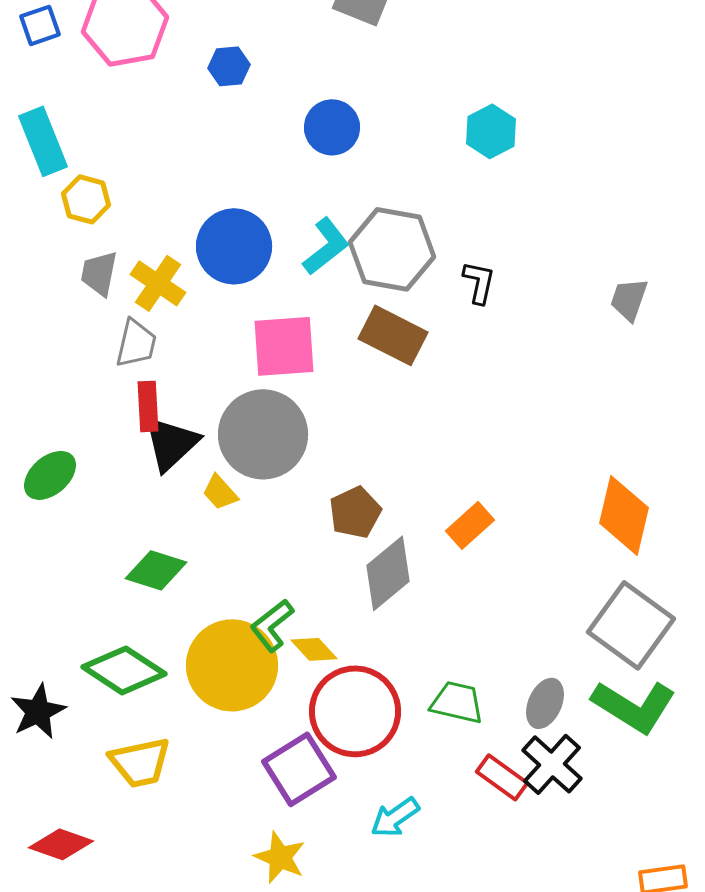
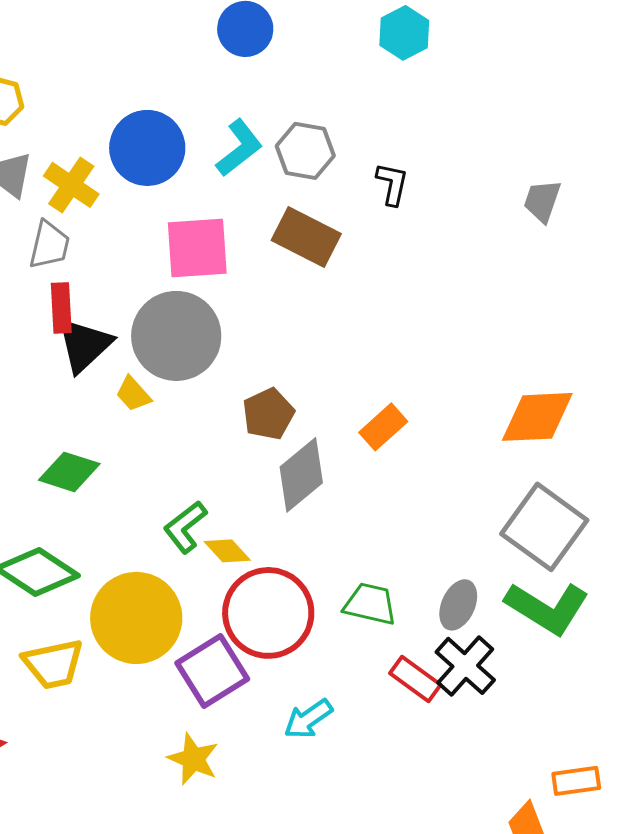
gray hexagon: (392, 249) -> (305, 151), size x0.7
orange diamond: (624, 515) -> (537, 417), turned 74
yellow circle: (232, 665) -> (136, 618), moved

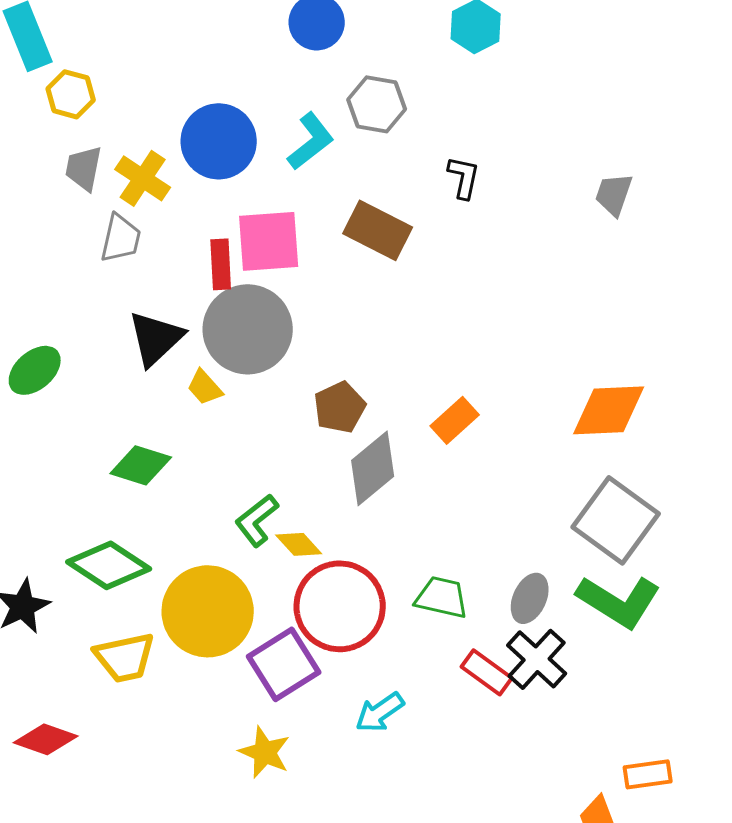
gray hexagon: (305, 151) -> (377, 104), moved
red rectangle: (61, 308) -> (221, 264), moved

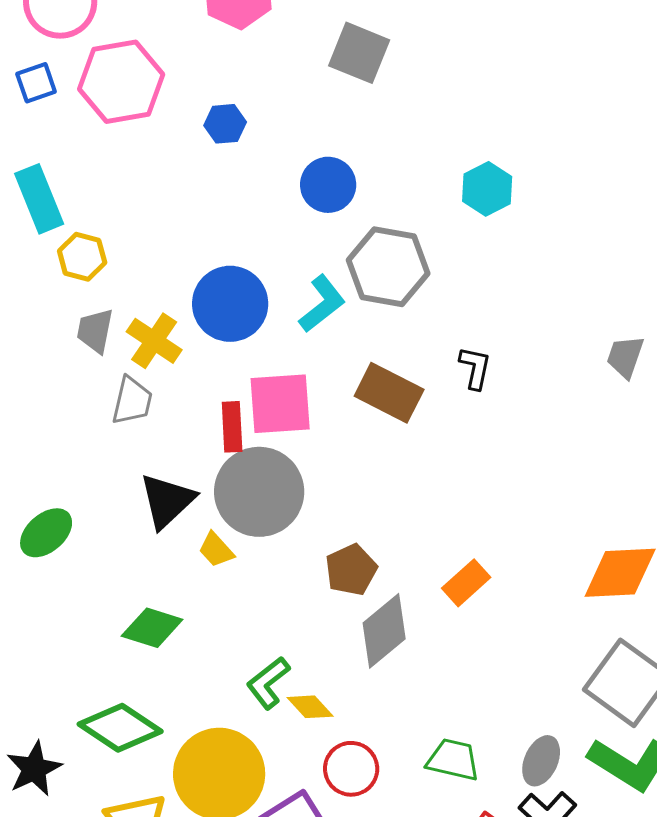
gray hexagon: (377, 104) -> (388, 267), size x1.4
black L-shape: (464, 177) -> (475, 368), moved
red circle: (340, 606) -> (351, 769), size x0.6

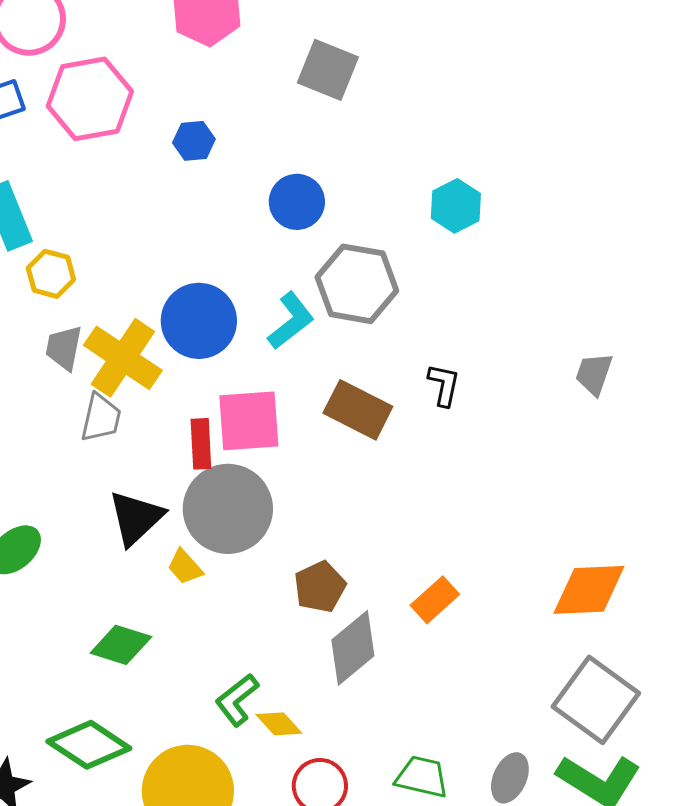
yellow cross: (154, 341) -> (123, 358), size x1.4

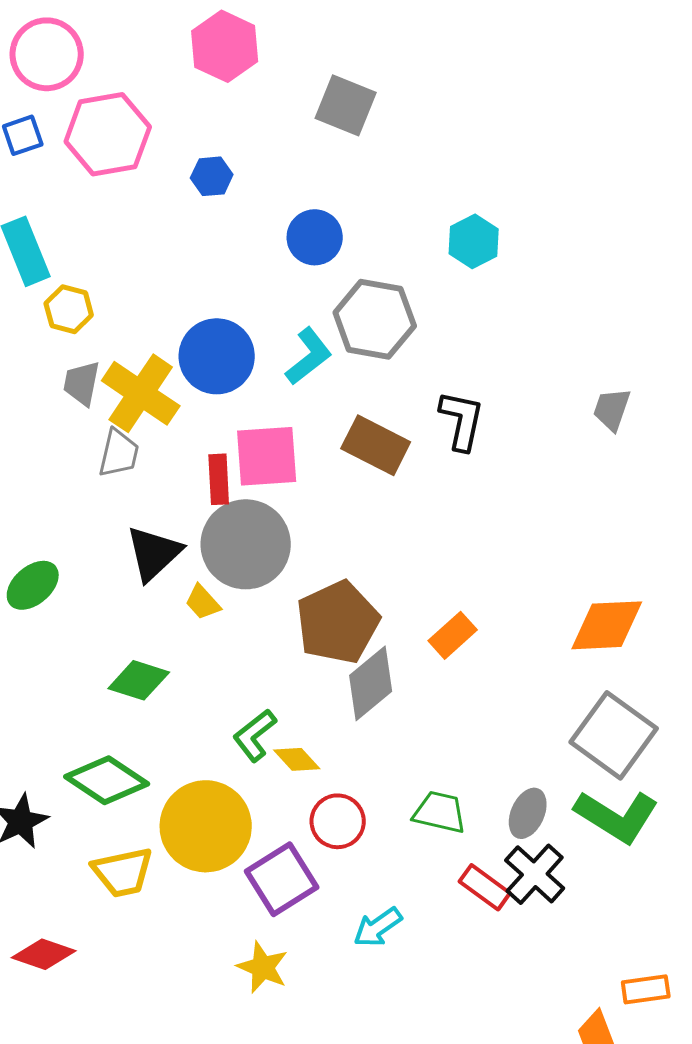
black L-shape: (444, 385) -> (462, 420), size x1.4
brown pentagon: (320, 587) -> (338, 622), size x1.6

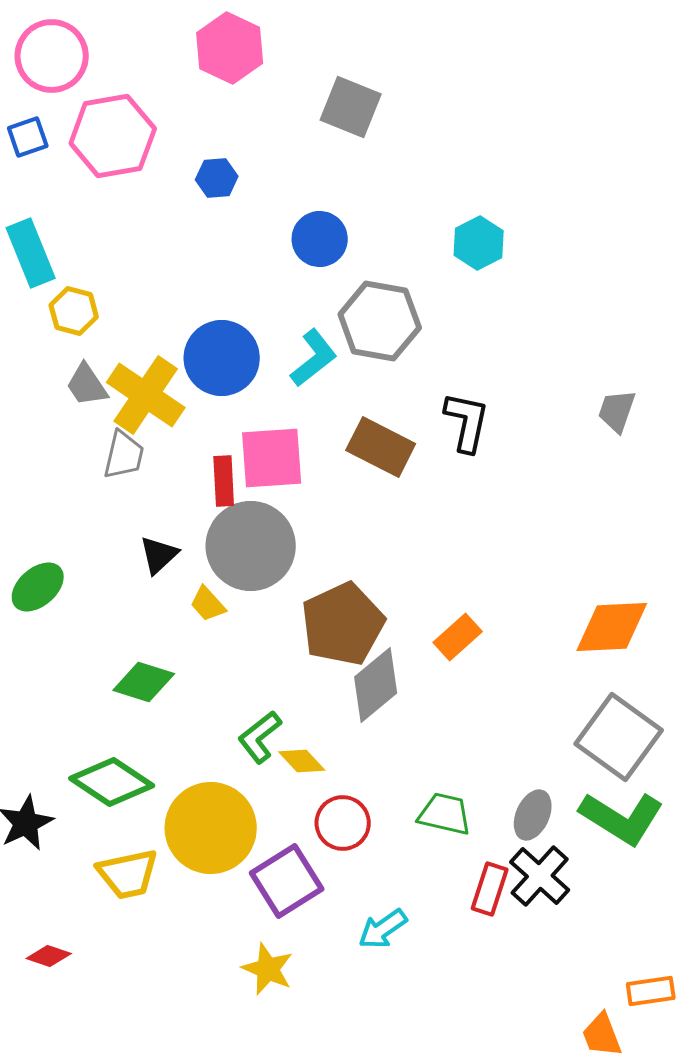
gray trapezoid: (82, 383) -> (87, 385), turned -45
black triangle: (154, 553) -> (159, 555), size x0.7
red rectangle: (485, 887) -> (490, 889), turned 72
red diamond: (44, 954) -> (49, 956), size x0.7

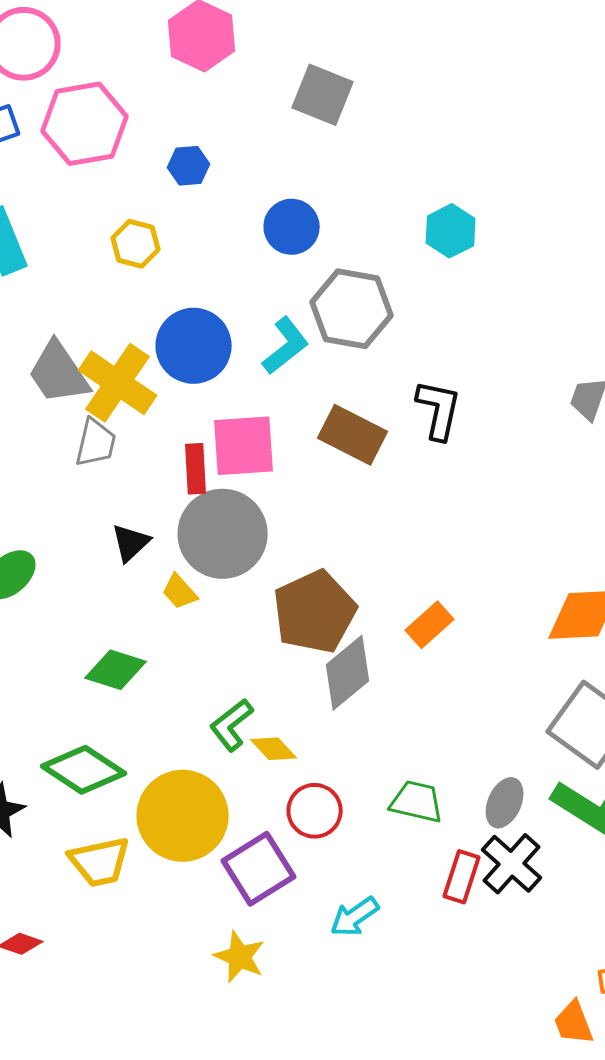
yellow hexagon: (74, 311) -> (136, 244), moved
gray trapezoid: (87, 385) -> (59, 373), size x1.5

